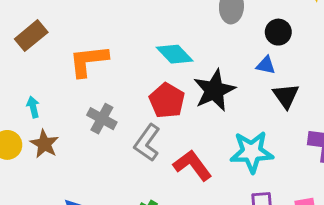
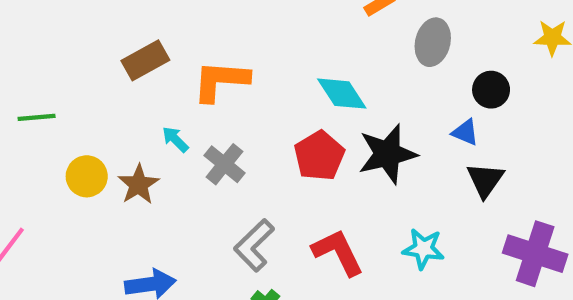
brown rectangle: (31, 36) -> (145, 60), moved
cyan arrow: (33, 107) -> (175, 139), moved, turned -42
gray L-shape: (147, 143) -> (254, 245), moved
cyan star: (252, 152) -> (423, 249), size x0.7

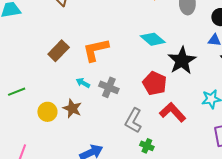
red pentagon: (319, 156) -> (155, 83), moved

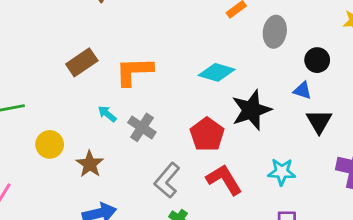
cyan diamond: (153, 39) -> (217, 72), turned -35
brown star: (72, 108) -> (90, 164), moved

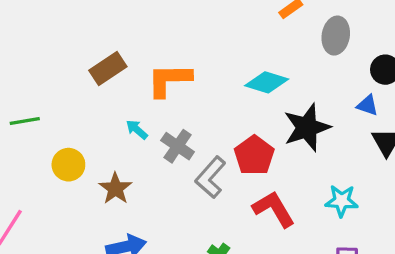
gray L-shape: (167, 180) -> (210, 177), moved

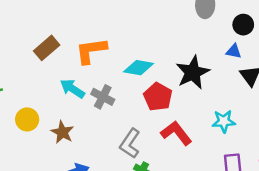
cyan diamond: (267, 82) -> (139, 68), moved
cyan arrow: (137, 130) -> (72, 89), size x1.5
gray L-shape: (210, 177) -> (130, 144), moved

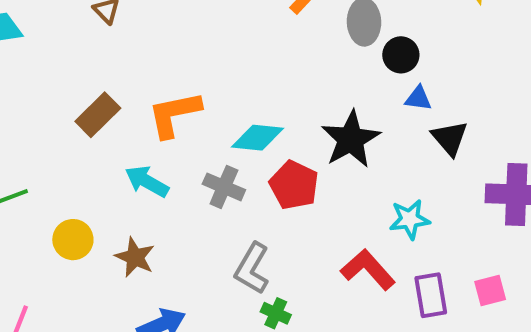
black circle: (243, 25) -> (401, 55), moved
gray cross: (103, 97) -> (224, 187), moved
red L-shape: (176, 133) -> (368, 270), moved

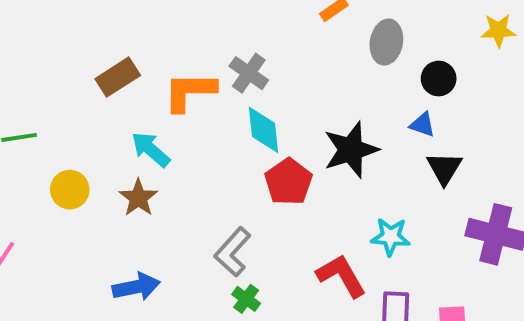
black circle: (401, 55) -> (439, 79), moved
cyan diamond: (258, 138) -> (263, 130), turned 66
gray cross: (224, 187) -> (249, 73), moved
brown star: (135, 257) -> (138, 198), moved

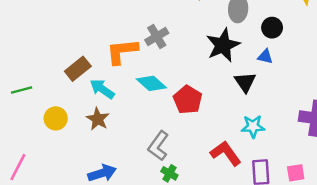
gray cross: (249, 73) -> (157, 36), turned 30
brown rectangle: (118, 77) -> (78, 69), moved
cyan diamond: (263, 130) -> (151, 83), moved, turned -36
black star: (351, 150) -> (223, 45), moved
black triangle: (444, 168) -> (245, 82), moved

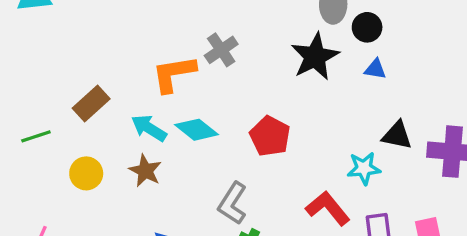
black circle: (272, 28) -> (367, 27), moved
brown rectangle: (78, 69) -> (91, 104), moved
black triangle: (245, 82) -> (397, 135), moved, turned -40
cyan diamond: (151, 83) -> (197, 130), moved

